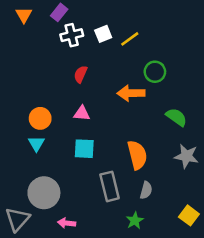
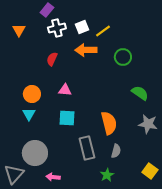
orange triangle: (24, 15) -> (19, 30), moved
red semicircle: (81, 74) -> (52, 59), moved
orange arrow: (131, 93) -> (86, 50), moved

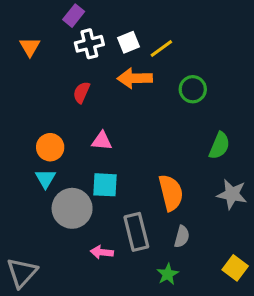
green semicircle: (140, 93) -> (219, 146), turned 78
gray circle: (35, 153) -> (72, 208), moved
pink arrow: (53, 177) -> (102, 252), moved

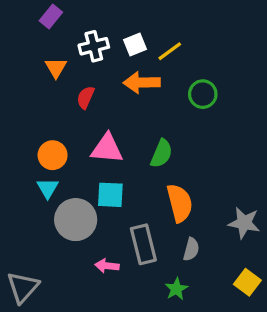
purple rectangle: (74, 16) -> (51, 17), moved
orange triangle: (30, 47) -> (56, 68), moved
pink triangle: (102, 141) -> (107, 149), size x1.5
green semicircle: (219, 146) -> (161, 154), moved
gray star: (232, 194) -> (244, 223), moved

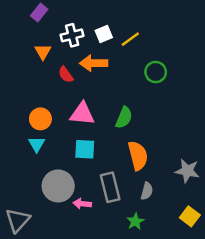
orange arrow: (142, 83) -> (94, 63), moved
red semicircle: (86, 97) -> (66, 75), turned -60
gray circle: (76, 220) -> (58, 186), moved

